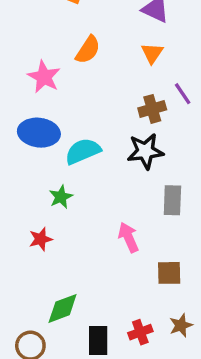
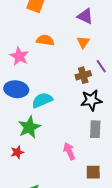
orange semicircle: (88, 50) -> (45, 40), turned -114
black star: (145, 151) -> (91, 100), moved
green star: (61, 197) -> (29, 127), size x1.6

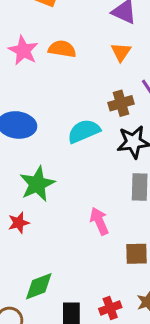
pink star: (19, 56) -> (23, 51), moved
cyan semicircle: (42, 100) -> (84, 131), moved

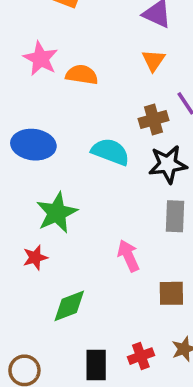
orange semicircle: (62, 49) -> (82, 75), moved
cyan semicircle: (84, 131) -> (110, 152), turned 44
green diamond: (39, 286) -> (69, 306), moved

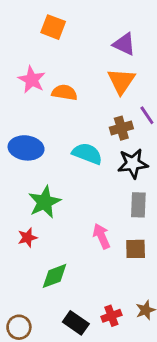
orange triangle: (153, 60) -> (121, 81), size x1.5
brown square: (171, 293) -> (136, 249), moved
black rectangle: (96, 365) -> (76, 323), turned -55

